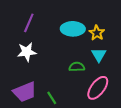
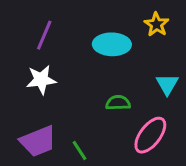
yellow star: (97, 33) -> (156, 24), moved
cyan triangle: (99, 55) -> (167, 84), moved

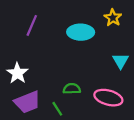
white star: (41, 80) -> (17, 73), moved, turned -30
green semicircle: (118, 103) -> (72, 89), moved
pink ellipse: (150, 135) -> (108, 98), turned 68

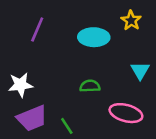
white star: (17, 73) -> (20, 85), turned 30
green semicircle: (72, 89) -> (90, 86), moved

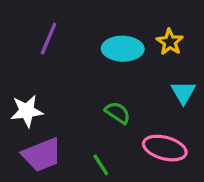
yellow star: (131, 20) -> (170, 42), moved
green semicircle: (90, 86) -> (118, 113), turned 36
green line: (67, 126) -> (101, 165), moved

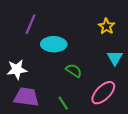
cyan ellipse: (123, 49) -> (54, 44), moved
pink ellipse: (165, 148) -> (103, 93), turned -60
purple trapezoid: (42, 155) -> (26, 97), turned -150

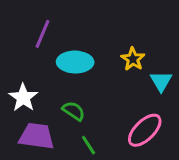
yellow star: (106, 26) -> (133, 59), moved
white star: (17, 70) -> (23, 98), turned -30
green semicircle: (74, 71) -> (74, 111), moved

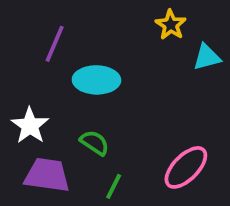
yellow star: (133, 59) -> (171, 25), moved
cyan triangle: (161, 81) -> (207, 57), moved, turned 45
green line: (88, 145) -> (114, 186), turned 60

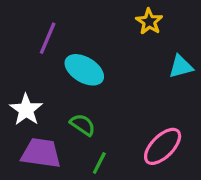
cyan triangle: (207, 57) -> (181, 66), moved
cyan ellipse: (96, 80) -> (84, 70), turned 30

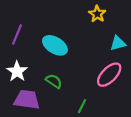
purple line: (48, 38) -> (17, 35), moved
pink ellipse: (163, 146) -> (109, 75), moved
green line: (99, 163) -> (82, 106), moved

